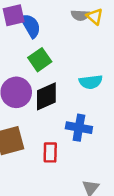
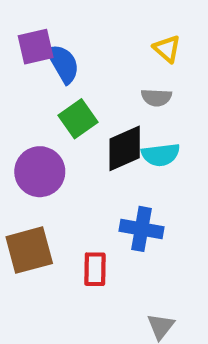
gray semicircle: (80, 15) -> (156, 97), moved
black diamond: (46, 96) -> (125, 148), moved

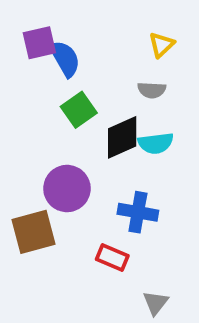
yellow triangle: (167, 49) -> (162, 45), turned 36
purple circle: (40, 172) -> (67, 189), moved
red rectangle: (95, 269) -> (112, 257), moved, turned -68

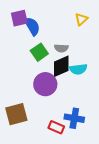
gray semicircle: (152, 90) -> (61, 48), moved
purple circle: (67, 189) -> (45, 84), moved
blue cross: (138, 212) -> (74, 118), moved

